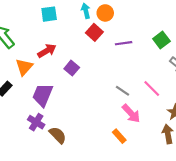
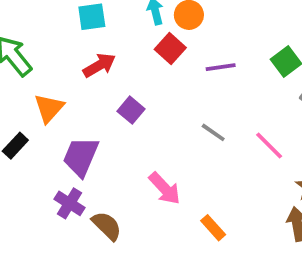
red arrow: (47, 51) -> (99, 65), moved
gray line: (122, 91) -> (213, 132), moved
pink arrow: (131, 113) -> (165, 188), moved

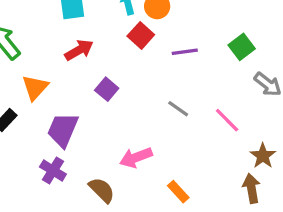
pink arrow: (165, 188) -> (136, 157), turned 112
brown semicircle: (107, 226) -> (102, 190), moved

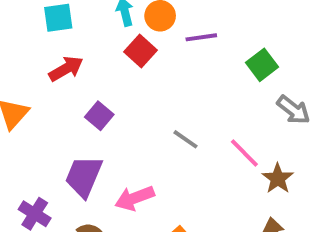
purple line: (185, 52) -> (201, 37), moved
purple trapezoid: (63, 130) -> (84, 177), moved
brown star: (263, 156) -> (278, 178), moved

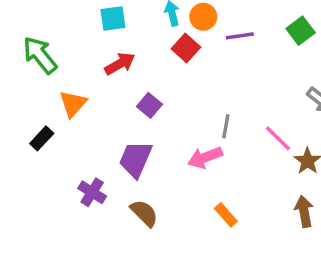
green square: (262, 65) -> (301, 31), moved
gray line: (186, 139) -> (226, 126), turned 65
pink arrow: (135, 198) -> (205, 158), moved

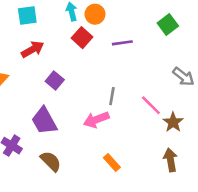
purple line: (240, 36) -> (122, 43), moved
purple trapezoid: (136, 159) -> (44, 121), turned -52

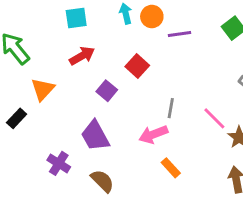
red square: (82, 38) -> (137, 66), moved
purple line: (122, 43) -> (179, 34), moved
orange rectangle: (112, 163) -> (171, 168), moved

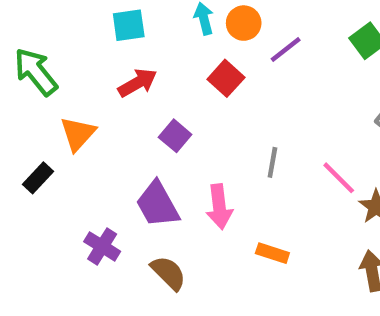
purple line: (179, 34) -> (286, 50), turned -30
red square: (137, 66) -> (226, 78), moved
pink arrow: (153, 134) -> (219, 207), moved, turned -76
orange rectangle: (171, 168) -> (272, 253), turned -30

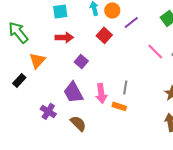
red arrow: (138, 83) -> (64, 37), turned 30
gray line: (272, 162) -> (125, 87), moved
pink line: (339, 178) -> (155, 51), moved
orange rectangle: (272, 253) -> (119, 106), moved

